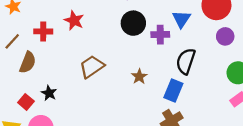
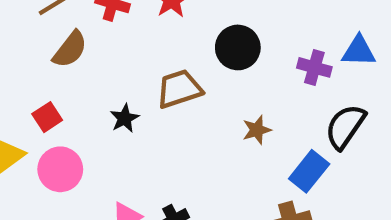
blue triangle: (181, 19) -> (359, 51), turned 42
black circle: (133, 23) -> (238, 47), moved
black star: (49, 93) -> (124, 118), moved

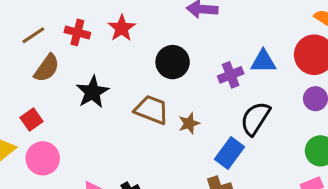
purple cross: (314, 67) -> (231, 75), turned -35
brown trapezoid: (179, 89) -> (152, 110), moved, turned 42
black star: (124, 118) -> (93, 92), moved, size x1.5

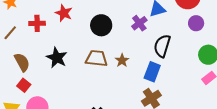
brown semicircle: (47, 68) -> (22, 62), moved, turned -48

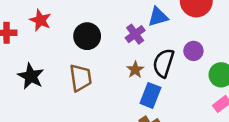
purple circle: (196, 23) -> (193, 51), moved
brown trapezoid: (96, 58) -> (81, 78), turned 75
brown star: (122, 60) -> (135, 70), moved

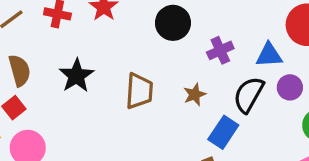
blue triangle: (158, 17) -> (269, 55), moved
black circle: (87, 36) -> (173, 23), moved
brown star: (135, 70) -> (195, 95), moved

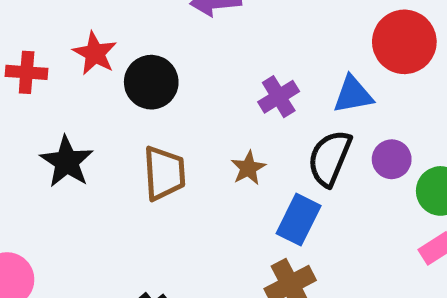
black circle: (173, 23) -> (151, 82), moved
purple circle: (290, 87) -> (392, 159), moved

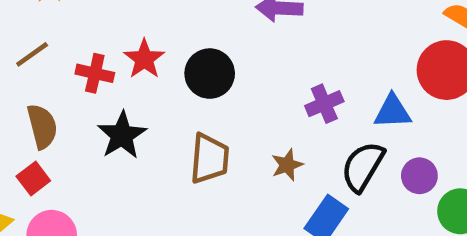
red star: (95, 53) -> (144, 59), moved
red cross: (27, 72) -> (95, 73), moved

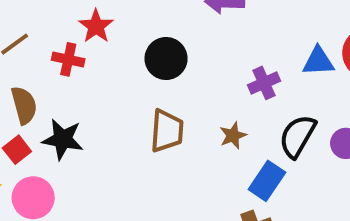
red star: (144, 59) -> (96, 26), moved
blue triangle: (393, 112) -> (318, 61), moved
black star: (122, 135) -> (63, 139), moved, turned -30

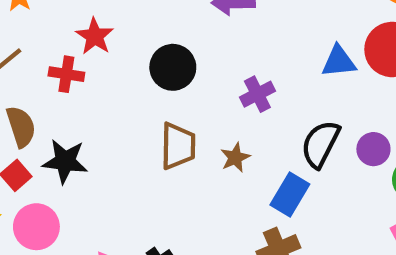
purple cross: (264, 83) -> (257, 94), moved
brown star: (233, 136) -> (235, 158), moved

